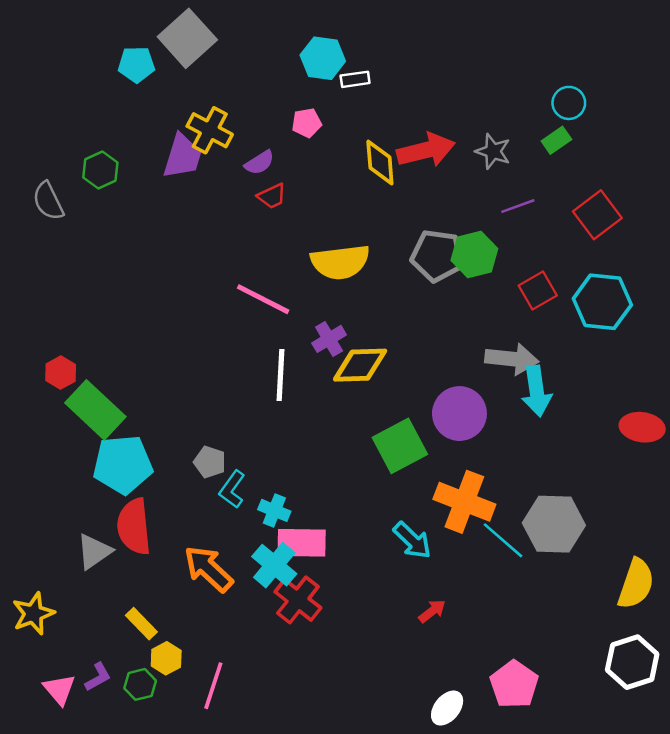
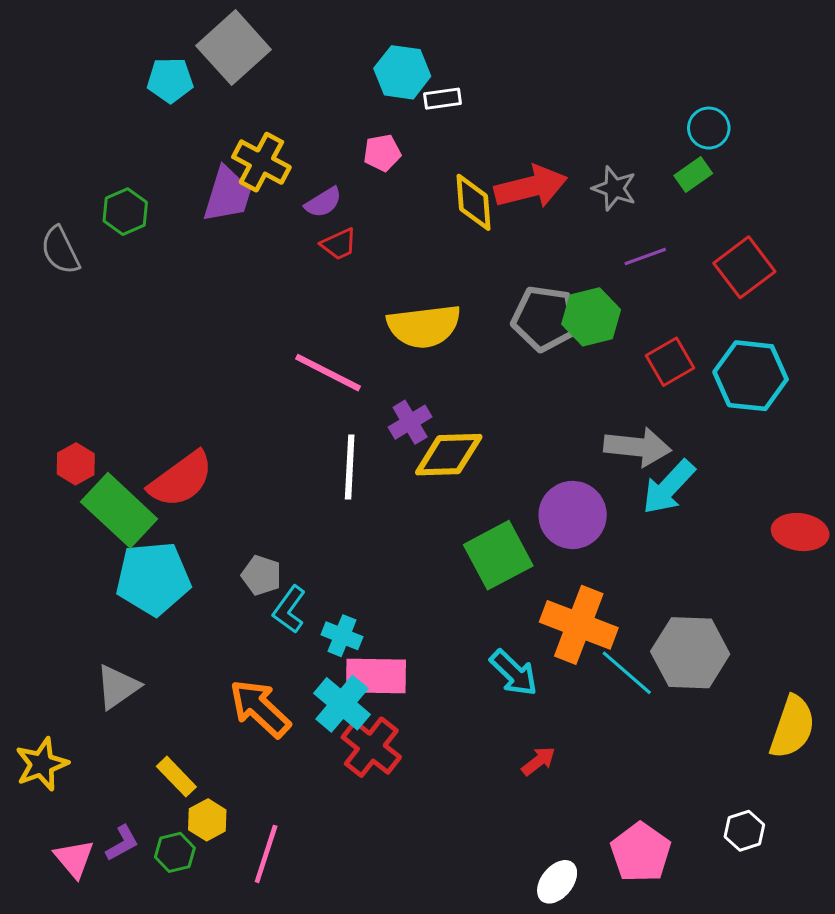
cyan arrow: (537, 391) -> (669, 487), turned 51
red semicircle: (134, 527) -> (181, 479), moved, turned -120
white hexagon: (632, 662) -> (744, 831), moved, size x0.6

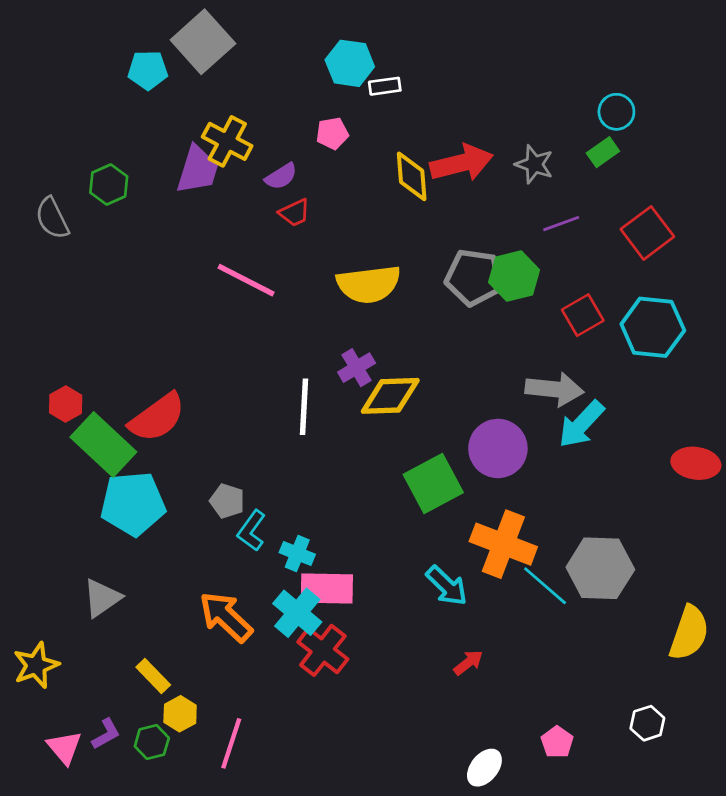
pink line: (328, 373) -> (246, 280), moved
pink pentagon: (641, 852) -> (557, 742), size x0.6

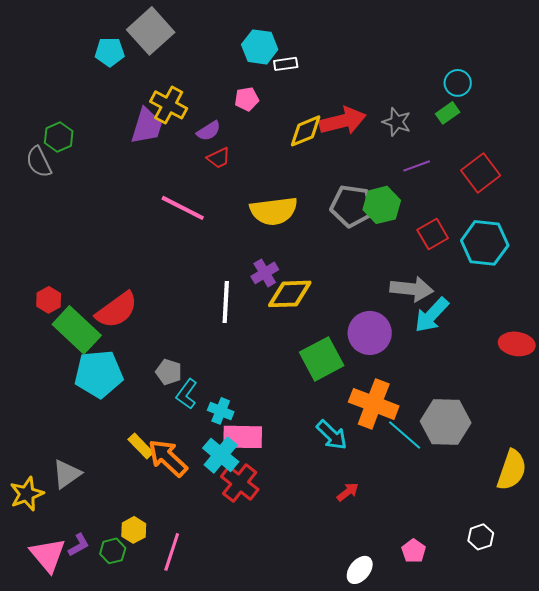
yellow diamond: (412, 176) -> (306, 131), turned 72
green hexagon: (109, 184) -> (59, 137), moved
gray triangle: (102, 598) -> (67, 474), moved
yellow rectangle: (153, 676) -> (141, 446), moved
pink triangle: (64, 747) -> (48, 555), size x1.4

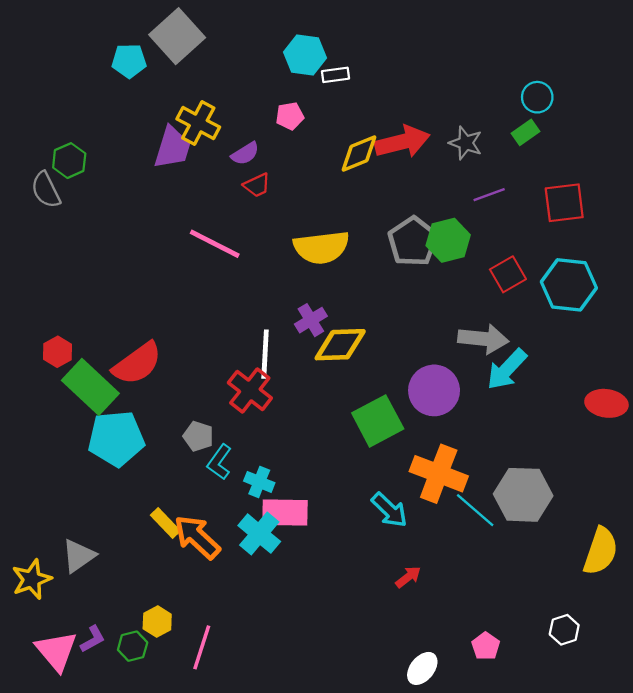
red square: (481, 173) -> (564, 203), turned 30
gray pentagon: (352, 206) -> (413, 241), turned 30
red cross: (240, 483) -> (250, 390), moved

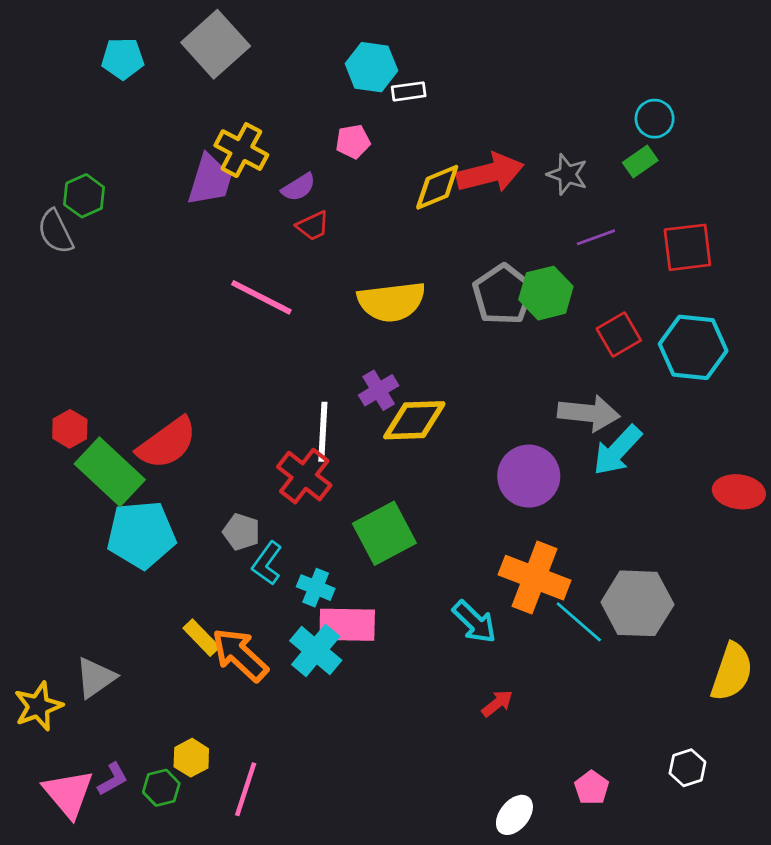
cyan pentagon: (129, 61) -> (123, 59), moved
green square: (378, 421) -> (384, 533), moved

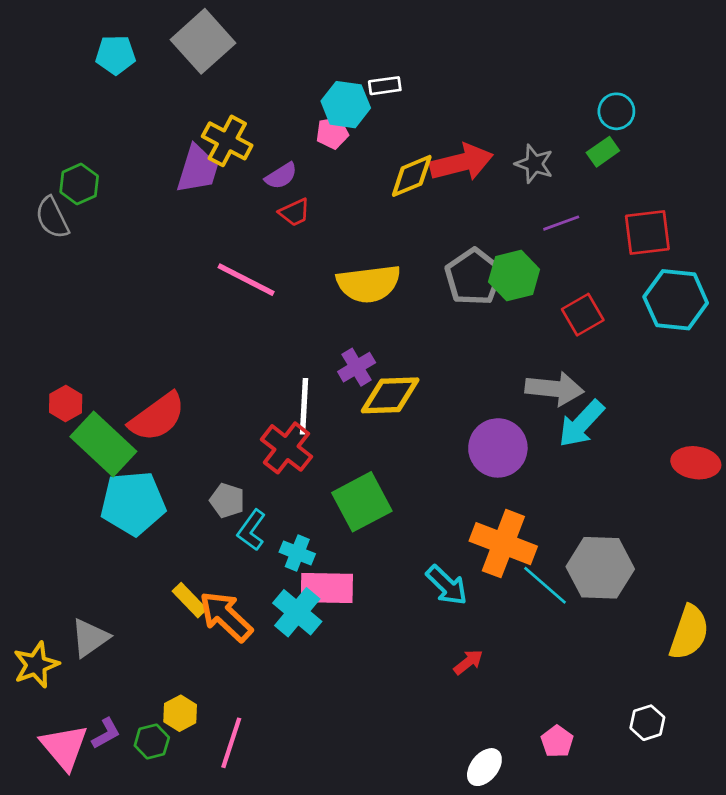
cyan hexagon: (371, 67) -> (346, 105), moved
cyan hexagon: (693, 347) -> (676, 300), moved

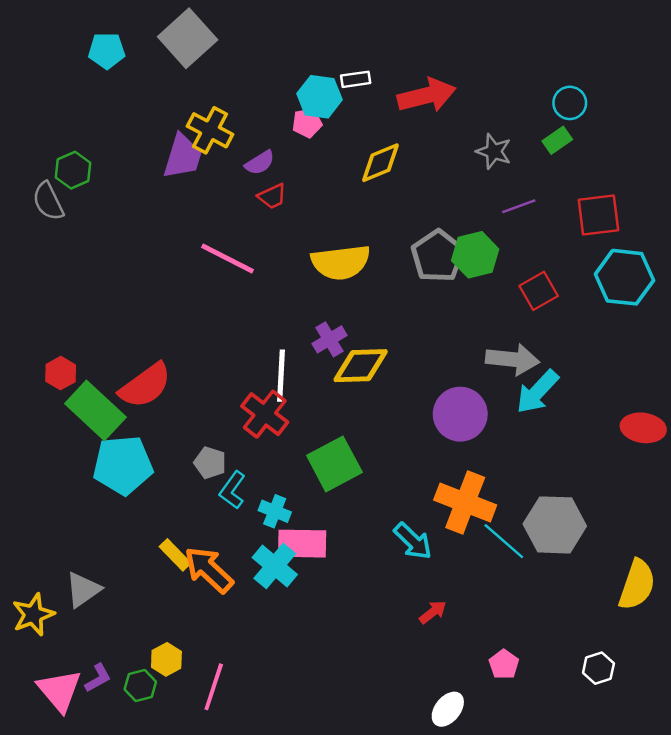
red arrow: (462, 162) -> (427, 95), moved
pink pentagon: (557, 742) -> (504, 664), moved

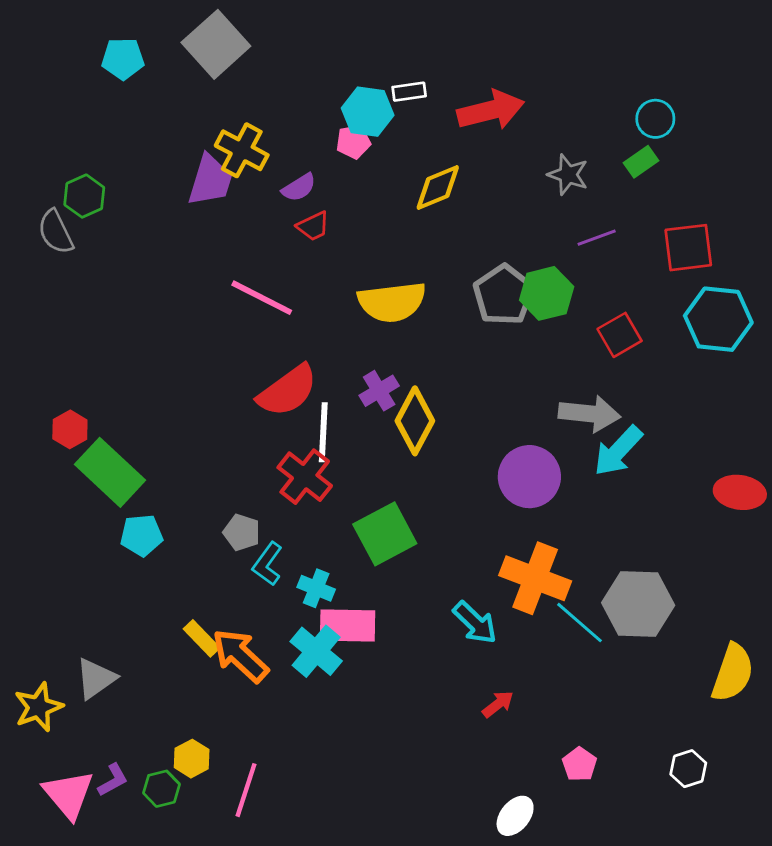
yellow diamond: (361, 366) -> (415, 421), turned -60
red semicircle: (145, 386) -> (287, 391), moved
cyan pentagon: (123, 465) -> (142, 535), size x0.6

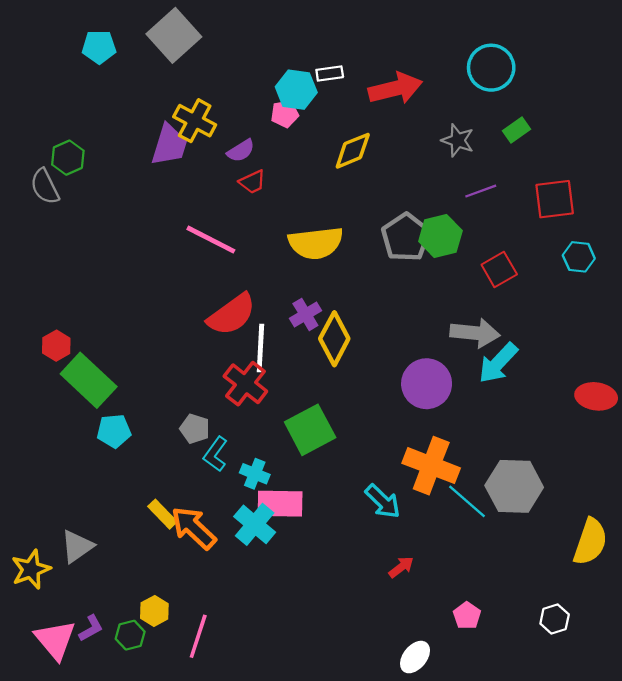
cyan circle: (655, 119) -> (491, 68), moved, size x1.5
cyan hexagon: (718, 319) -> (579, 257), size x0.6

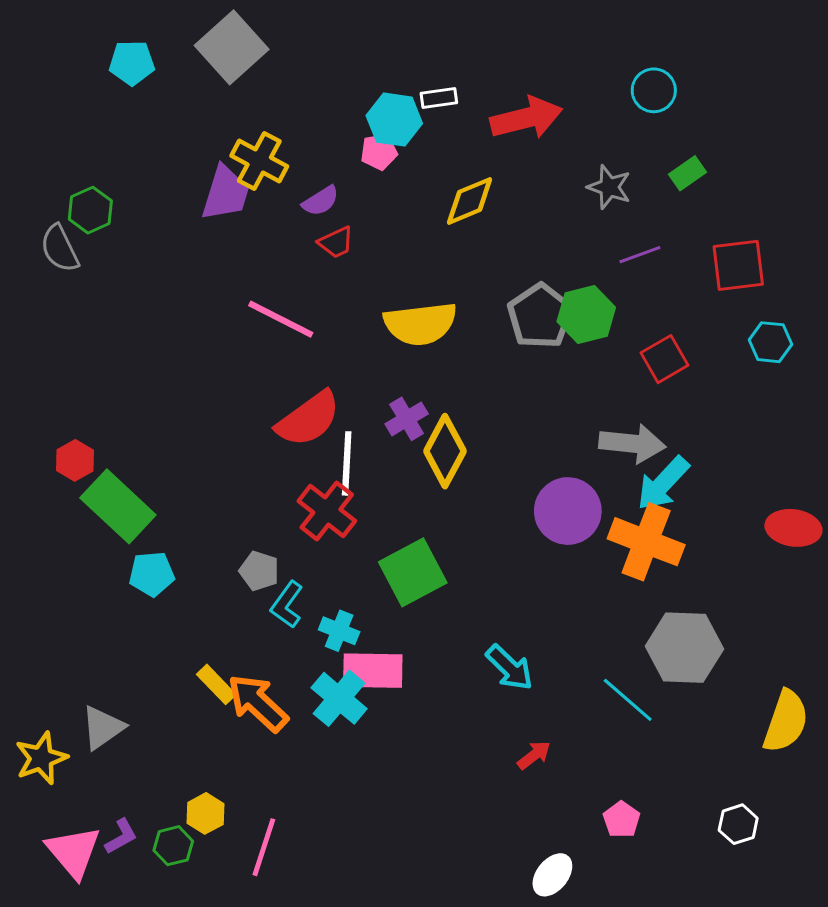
cyan circle: (491, 68) -> (654, 90), size x0.7
orange cross: (431, 466) -> (646, 542), moved
cyan line: (467, 501) -> (628, 700), moved

